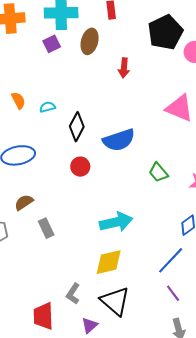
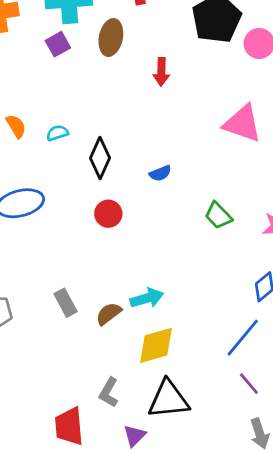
blue semicircle: (119, 140) -> (160, 173), size x0.5
brown semicircle: (24, 202) -> (109, 314), moved
cyan arrow: (116, 222) -> (147, 298), moved, size x0.7
black triangle: (115, 301) -> (168, 399), turned -44

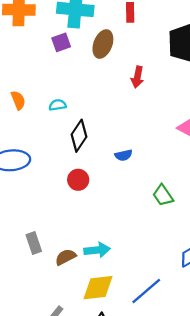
cyan semicircle: (57, 133) -> (58, 105), moved
blue line: (243, 338) -> (146, 291), moved

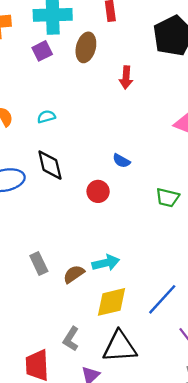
black diamond: (79, 136) -> (50, 165), moved, turned -40
blue semicircle: (124, 155) -> (121, 161), turned 49
red circle: (78, 180) -> (98, 191), moved
green trapezoid: (163, 195) -> (167, 198), turned -35

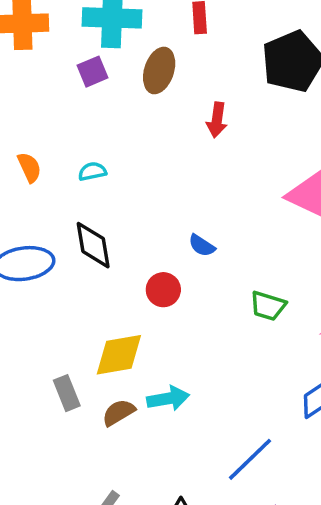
yellow diamond: (112, 302) -> (119, 355), moved

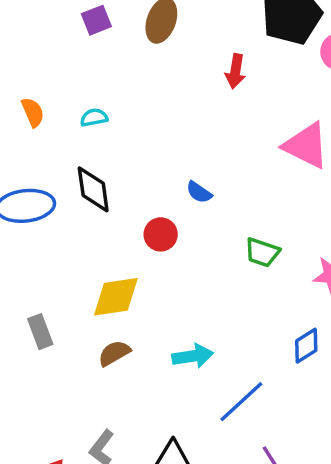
red arrow: (217, 120) -> (235, 71), moved
gray rectangle: (67, 393) -> (40, 332), moved
cyan arrow: (168, 398) -> (193, 356), moved

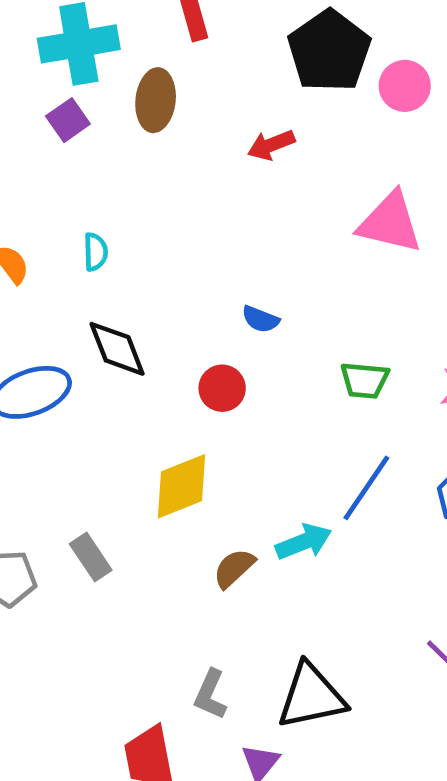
red arrow: (235, 71) -> (271, 145), turned 72
cyan semicircle: (94, 118) -> (96, 252), turned 112
brown semicircle: (114, 353) -> (234, 568), moved
blue line: (241, 402) -> (366, 488), moved

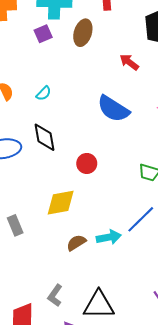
red arrow: (271, 145) -> (129, 62), turned 48
cyan semicircle: (96, 252) -> (44, 93), turned 35
blue semicircle: (261, 319) -> (113, 109), moved, size x2.0

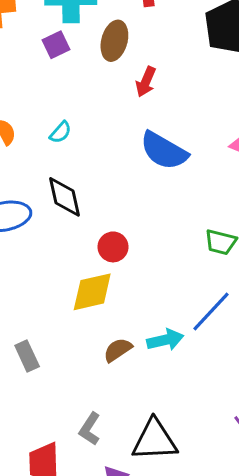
red arrow: (129, 62) -> (146, 82), moved, turned -102
red circle: (87, 163) -> (113, 247), moved
gray rectangle: (15, 225) -> (27, 356), moved

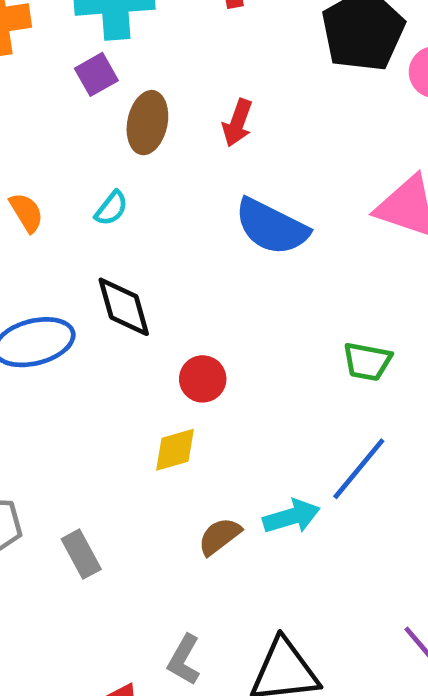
brown ellipse: (114, 41) -> (147, 123), moved
yellow diamond: (92, 292) -> (175, 450), size x0.7

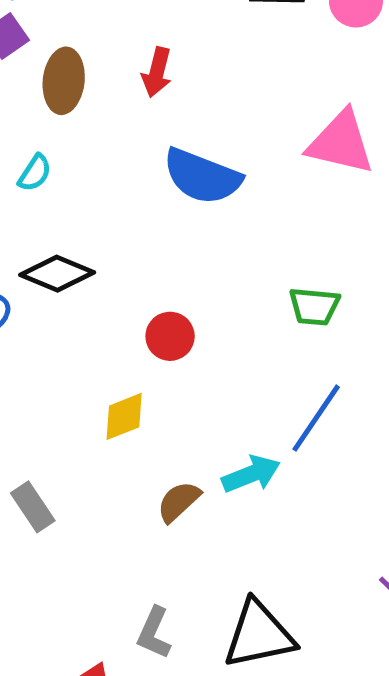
black diamond: (124, 307) -> (57, 274), turned -46
red circle: (203, 379) -> (170, 336), moved
gray rectangle: (81, 554) -> (33, 507), moved

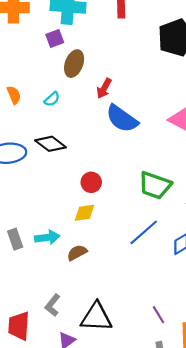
red arrow: (157, 72) -> (104, 88), moved
green trapezoid: (314, 306) -> (155, 185), size x1.5
yellow diamond: (124, 416) -> (84, 213), moved
cyan arrow: (251, 474) -> (47, 237), moved

